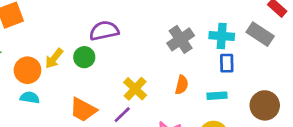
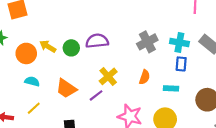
purple semicircle: (104, 31) -> (97, 41), moved
yellow arrow: (54, 58) -> (48, 46), turned 77
cyan semicircle: (30, 98) -> (32, 81), moved

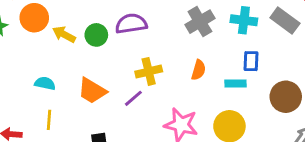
orange circle: (26, 53) -> (34, 18), moved
blue rectangle: (181, 64) -> (251, 61), moved
yellow cross: (108, 76) -> (149, 71), turned 30
yellow line: (34, 108) -> (49, 120), turned -40

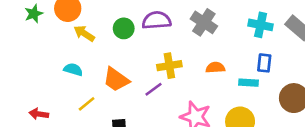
gray cross: (200, 22) -> (204, 22), moved, turned -30
yellow arrow: (64, 34) -> (84, 33), moved
orange semicircle: (198, 70) -> (215, 68), turned -114
yellow line: (49, 120) -> (87, 104), moved, turned 42

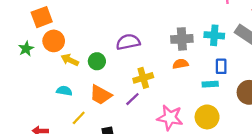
gray cross: (204, 22) -> (182, 39), moved, turned -30
green circle: (124, 28) -> (97, 61), moved
orange semicircle: (215, 68) -> (180, 64), moved

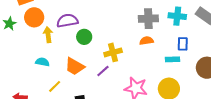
purple semicircle: (128, 42) -> (67, 21), moved
yellow arrow: (70, 60) -> (48, 35), turned 56
green circle: (97, 61) -> (84, 37), moved

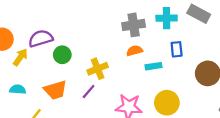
yellow arrow: (48, 35) -> (20, 57), turned 49
cyan rectangle: (172, 59) -> (154, 66), moved
orange trapezoid: (75, 66) -> (55, 90), turned -40

